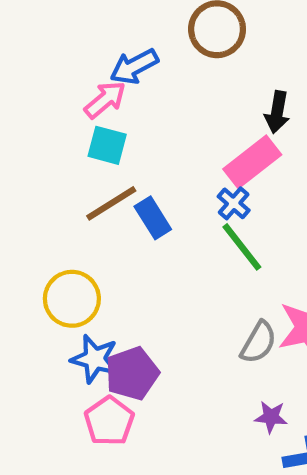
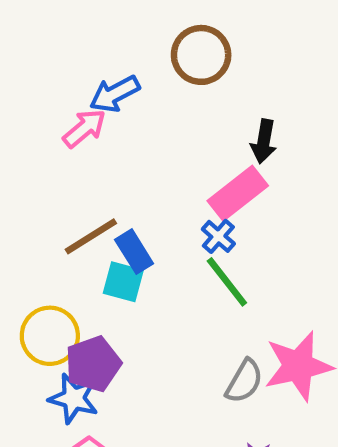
cyan square: (107, 145) -> (123, 282), moved
purple pentagon: (132, 373) -> (93, 364), moved

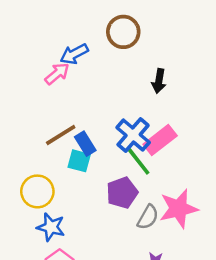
pink rectangle: (238, 193) -> (160, 140), moved
blue cross: (218, 236) -> (133, 135), size x1.8
purple pentagon: (93, 364) -> (122, 193), moved

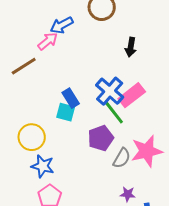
brown line: (61, 135) -> (24, 66), moved

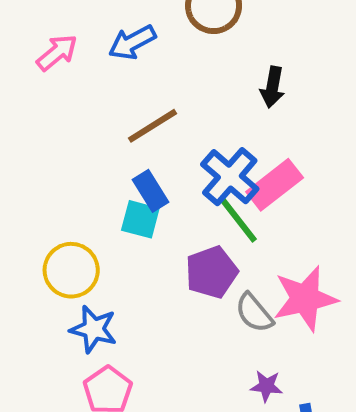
pink arrow: (48, 41) -> (57, 53), moved
brown line: (24, 66) -> (153, 126), moved
gray semicircle: (122, 158) -> (254, 313), turned 110

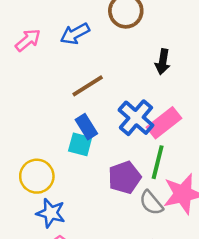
green line: (238, 219) -> (158, 162), moved, turned 52

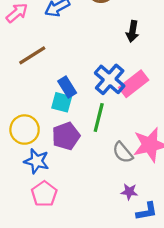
brown line: (88, 86) -> (32, 55), moved
green line: (158, 162) -> (99, 118), moved
purple pentagon: (125, 177) -> (66, 136), moved

